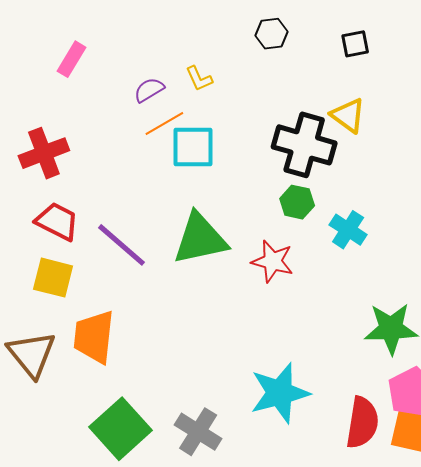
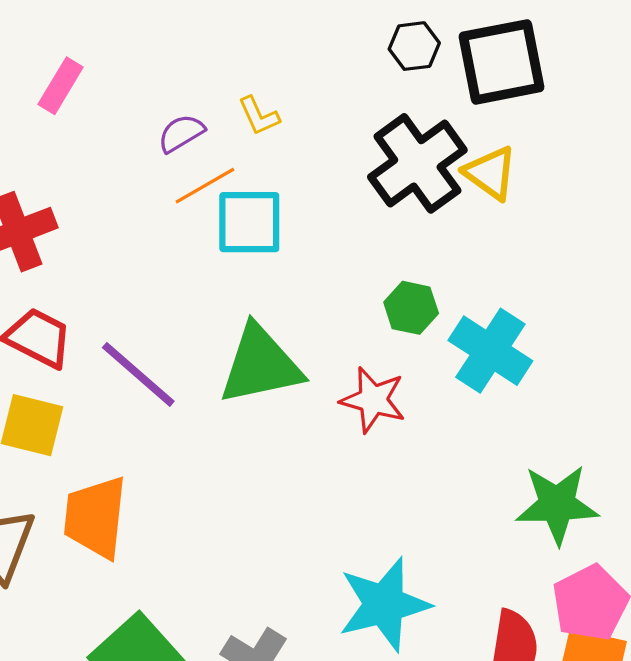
black hexagon: (272, 34) -> (414, 46), moved
black square: (355, 44) -> (502, 62), size x2.0
black cross: (304, 145) -> (417, 163), moved, turned 38
cyan cross: (348, 230) -> (490, 351), size x1.4

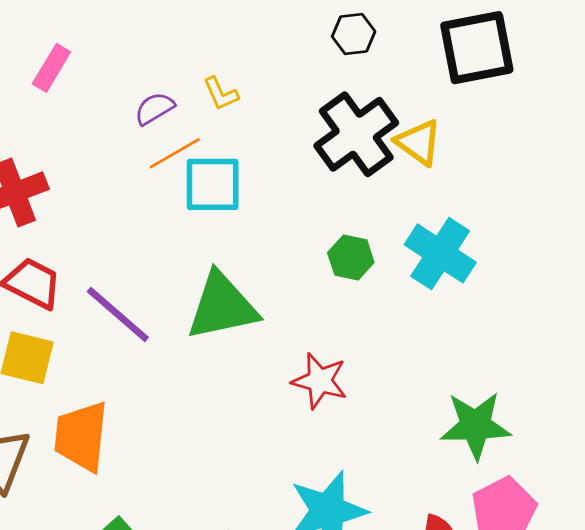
black square: (502, 62) -> (477, 48), moved
cyan cross: (490, 351) -> (440, 253), moved
red star: (373, 400) -> (320, 381), moved

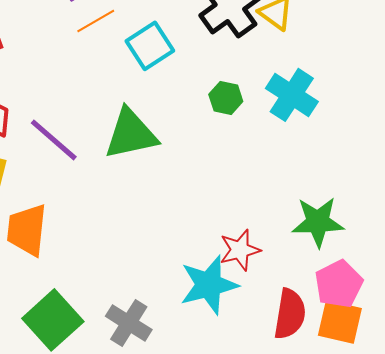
cyan square: (213, 184) -> (150, 46), moved, turned -33
red star: (320, 381) -> (240, 250), moved, turned -30

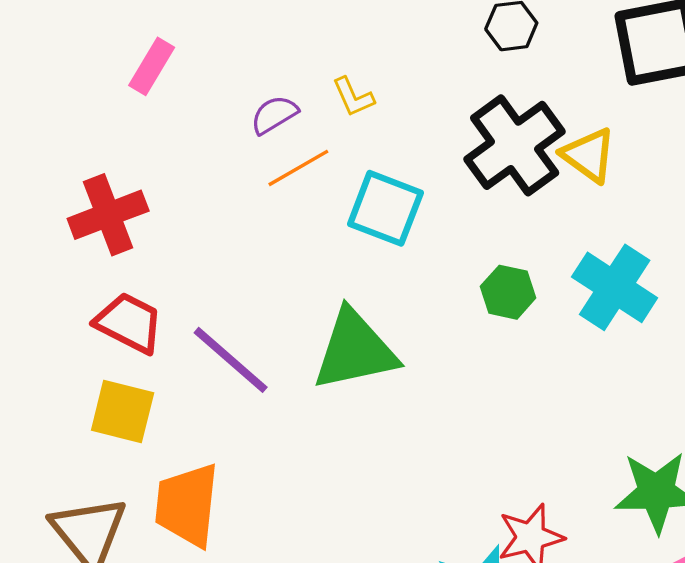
cyan square: (150, 46) -> (385, 208), turned -36

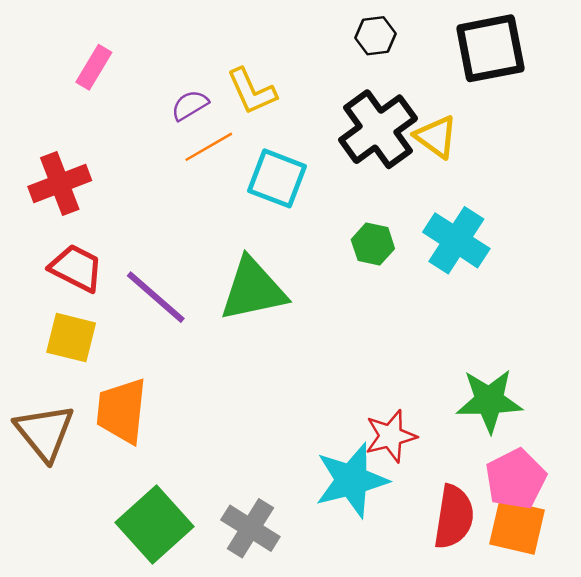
yellow L-shape: (353, 97) -> (252, 91), size x1.5

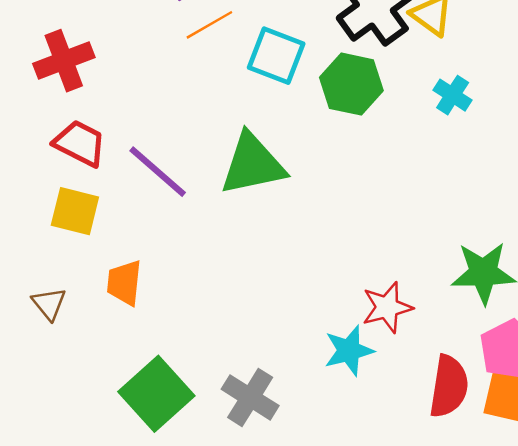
cyan cross: (456, 240) -> (453, 95), moved, size x0.6
green hexagon: (373, 244) -> (351, 84), moved, size x1.5
orange trapezoid: (122, 411) -> (124, 283), size x0.7
brown triangle: (45, 432) -> (49, 304), size x0.6
cyan star: (351, 480) -> (349, 351), size x0.7

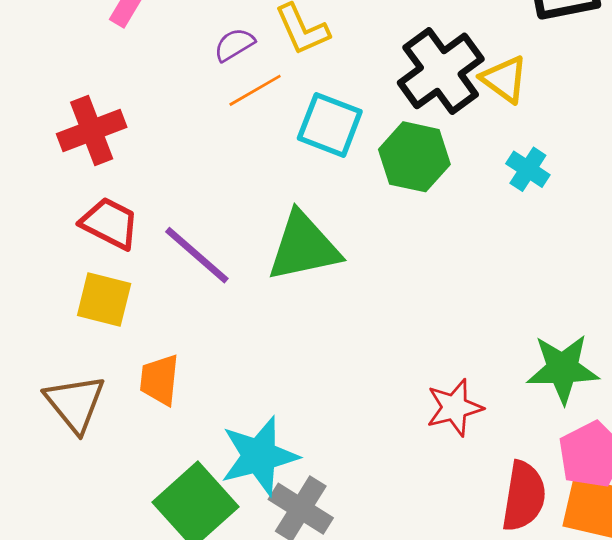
brown triangle: (49, 304) -> (75, 403), size x1.6
cyan star: (349, 351) -> (259, 456), moved, size x1.4

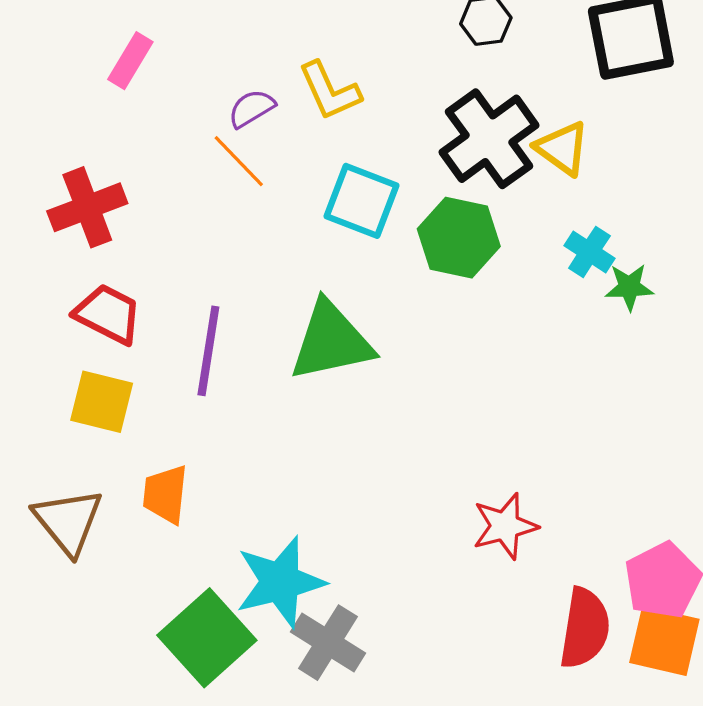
orange line: (255, 90) -> (239, 161), moved, turned 76
purple line: (197, 255) -> (208, 351), turned 58
green star: (563, 369) -> (629, 287), moved, size x0.6

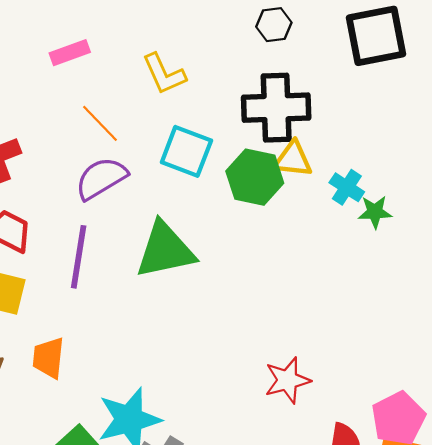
pink rectangle: (130, 61) -> (70, 53), moved, turned 39
purple semicircle: (251, 108) -> (101, 178), moved, size x1.6
black cross: (489, 139) -> (276, 108), turned 34
yellow triangle: (562, 148) -> (293, 159), moved, turned -30

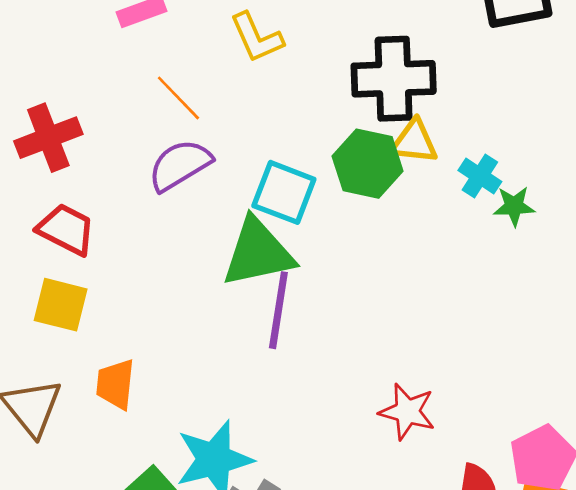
cyan square: (186, 151) -> (284, 192), moved
purple line: (79, 257) -> (278, 310), moved
red star: (287, 380) -> (407, 412), turned 30

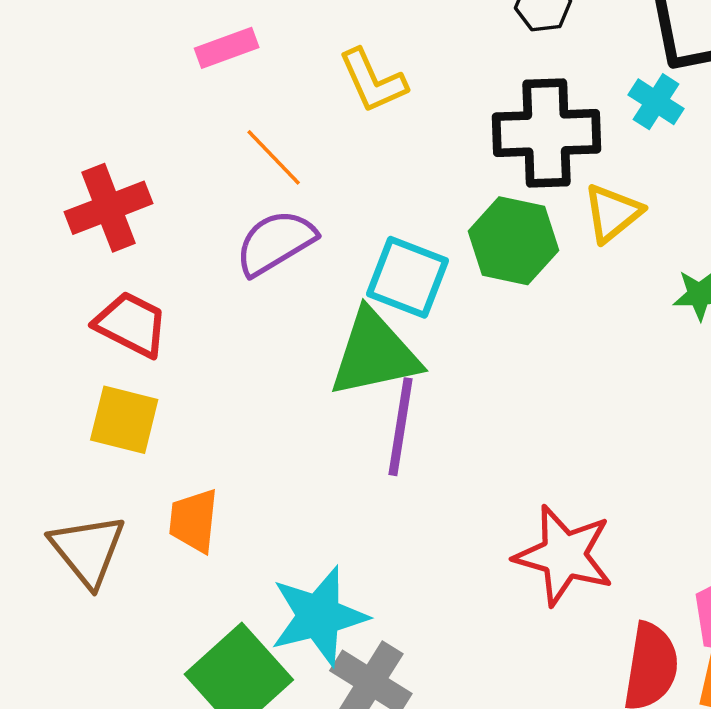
yellow triangle: (414, 142) -> (613, 213), moved, turned -45
cyan cross: (480, 176) -> (656, 102), moved
red star: (407, 412) -> (564, 555), size x1.4

